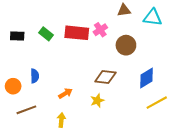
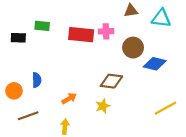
pink cross: (100, 30) -> (106, 31), turned 32
green rectangle: (46, 34) -> (42, 26), moved, turned -32
blue diamond: (146, 78) -> (155, 64), moved, turned 45

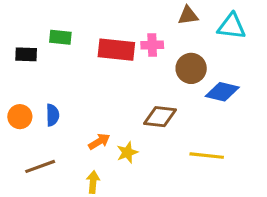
orange circle: (14, 91) -> (20, 117), moved
yellow star: (103, 106) -> (127, 152), moved
yellow line: (166, 108) -> (207, 156), moved, turned 35

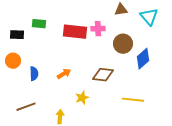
cyan triangle: (232, 26) -> (149, 17), turned 42
blue diamond: (222, 92) -> (143, 59), turned -55
orange circle: (20, 117) -> (13, 61), moved
orange arrow: (99, 142) -> (64, 74), moved

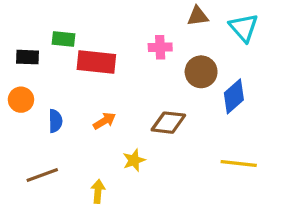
red rectangle: (75, 32) -> (96, 62), moved
yellow line: (133, 100) -> (239, 164), moved

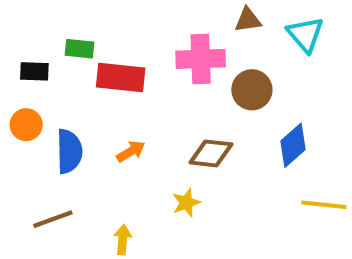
pink cross: (160, 47) -> (201, 59), size x1.6
blue diamond: (234, 96) -> (293, 145), moved
blue semicircle: (55, 121) -> (69, 151), size x1.5
yellow star: (134, 160) -> (186, 203), moved
yellow line: (239, 164) -> (324, 205), moved

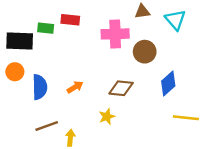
black rectangle: (34, 71) -> (20, 41), size x1.6
red rectangle: (121, 77) -> (70, 20), moved, size x0.7
brown line: (53, 219) -> (47, 126), moved

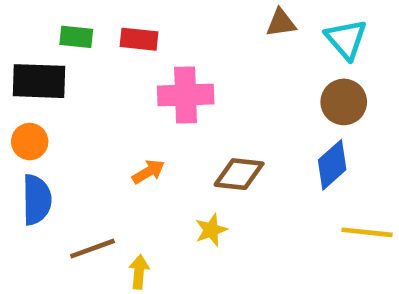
green rectangle: (46, 28) -> (76, 37), moved
pink cross: (115, 34) -> (186, 95), moved
brown circle: (145, 52) -> (344, 102), moved
blue semicircle: (40, 87) -> (37, 200), moved

